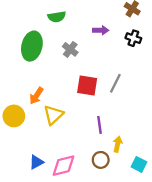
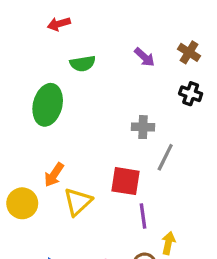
purple arrow: (101, 30) -> (145, 57), moved, turned 42
gray cross: (70, 49) -> (143, 127), moved, turned -35
red square: (87, 86) -> (125, 181), moved

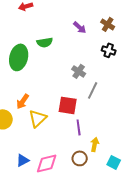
green semicircle: (83, 64) -> (45, 42), moved
gray cross: (143, 127) -> (79, 71), turned 32

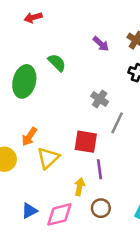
green semicircle: (45, 42) -> (57, 63), turned -126
yellow arrow: (95, 144) -> (80, 187), moved

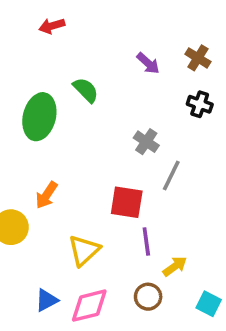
yellow triangle: (48, 158) -> (84, 250), moved
yellow arrow: (80, 187) -> (175, 266), moved, turned 42

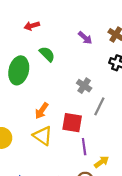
red arrow: (52, 26) -> (32, 26), moved
orange arrow: (47, 195) -> (42, 111), moved
yellow triangle: (84, 250) -> (43, 136), moved, turned -42

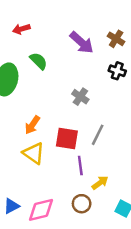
purple arrow: (85, 38) -> (82, 43), size x1.5
gray line: (99, 106) -> (98, 135), moved

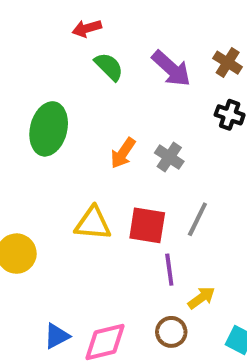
red arrow: (21, 29) -> (87, 28), moved
green semicircle: (39, 61) -> (109, 67), moved
orange arrow: (32, 125) -> (123, 153), moved
yellow triangle: (34, 153) -> (93, 223), moved, turned -30

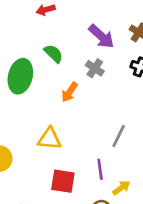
green semicircle: (109, 67) -> (54, 54), moved
gray cross: (169, 157) -> (95, 68), moved
red square: (147, 225) -> (63, 181), moved

